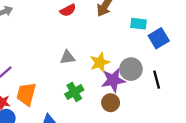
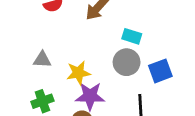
blue square: (159, 38) -> (160, 71), moved
gray circle: (131, 69) -> (127, 62), moved

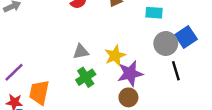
gray circle: (127, 62) -> (166, 43), moved
green cross: (42, 101) -> (86, 77), moved

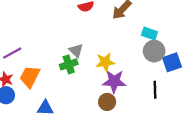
gray circle: (166, 43) -> (154, 51), moved
gray triangle: (81, 52) -> (76, 51), turned 40
green cross: (86, 77) -> (69, 64), moved

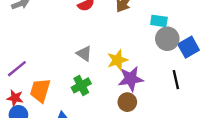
green cross: (69, 64) -> (81, 85), moved

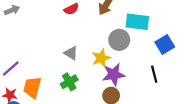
cyan rectangle: (159, 21) -> (137, 22), size x1.5
gray circle: (167, 39) -> (119, 40), moved

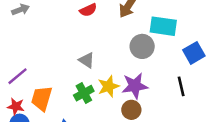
yellow star: (101, 58) -> (108, 86), moved

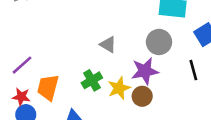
gray circle: (142, 46) -> (159, 42), moved
gray triangle: (87, 60) -> (108, 45), moved
yellow star: (108, 86) -> (119, 88), moved

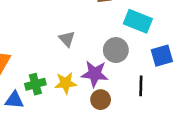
green cross: (92, 80) -> (35, 84), moved
brown circle: (142, 96) -> (101, 100), moved

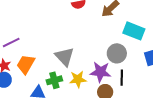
gray triangle: (67, 39) -> (65, 57), moved, size x1.5
black line: (141, 86) -> (122, 78), moved

